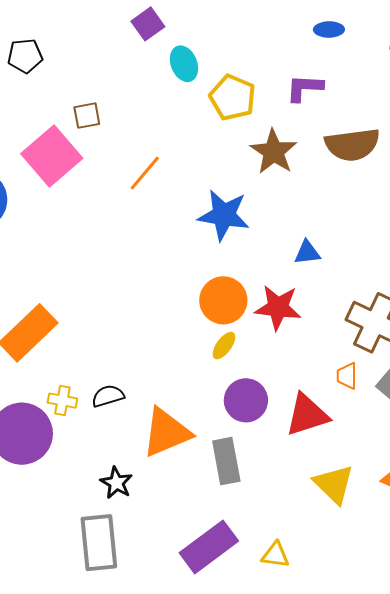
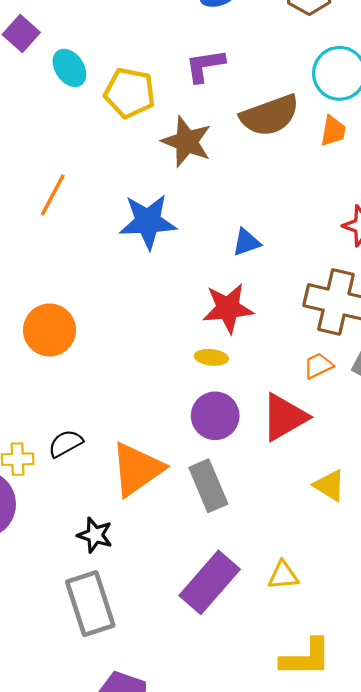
orange circle: (223, 300) -> (50, 330), moved
yellow ellipse: (224, 346) -> (211, 357), moved, turned 72
orange trapezoid: (347, 376) -> (318, 366), turned 76
yellow triangle: (334, 484) -> (330, 485), size x0.7

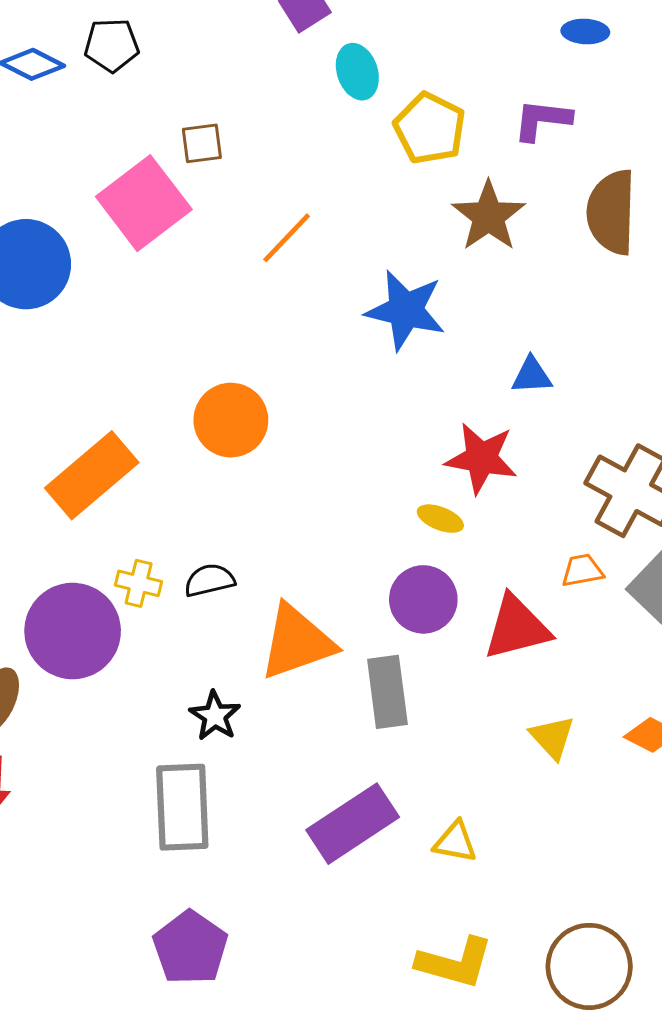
brown semicircle: (270, 115) -> (611, 212), turned 96

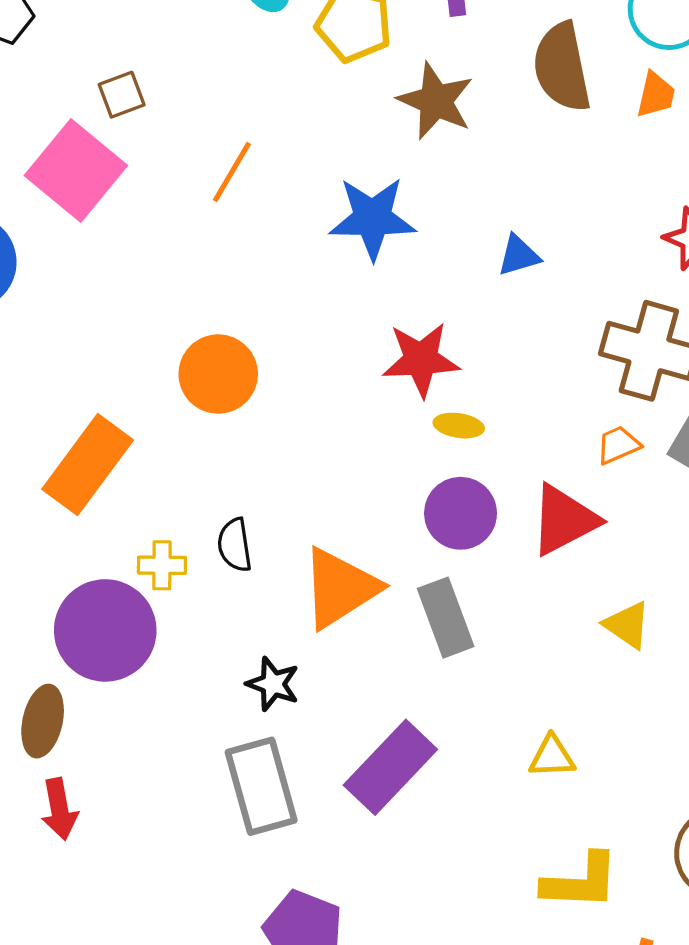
red star: (481, 458) -> (421, 360), moved
black semicircle: (209, 580) -> (235, 545), turned -72
purple rectangle: (353, 824) -> (390, 767), moved

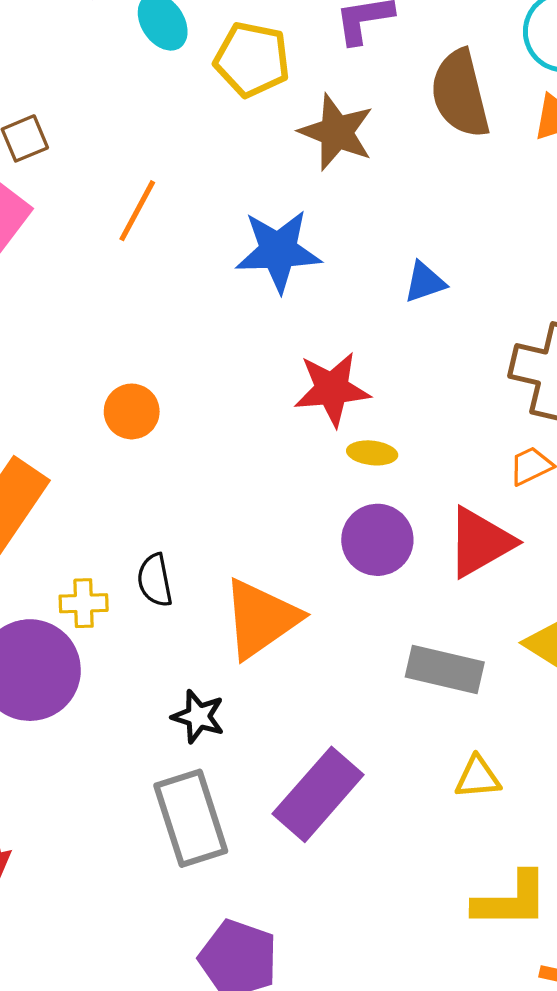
orange circle: (218, 374) -> (132, 411), size x0.7
gray rectangle: (446, 618) -> (445, 669), moved, turned -54

